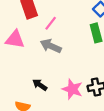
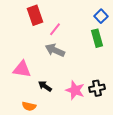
pink triangle: (15, 39) -> (22, 69), moved

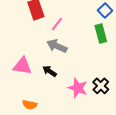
black arrow: (45, 86) -> (50, 71), moved
black cross: (97, 88) -> (101, 86), turned -35

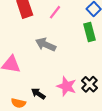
pink line: (57, 24) -> (55, 12), moved
black arrow: (50, 71) -> (38, 94), moved

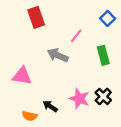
pink line: (55, 12) -> (76, 36), moved
green rectangle: (90, 32) -> (103, 55), moved

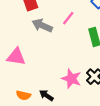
gray arrow: (58, 55) -> (42, 25), moved
black arrow: (50, 106) -> (46, 95), moved

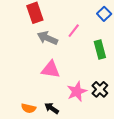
pink triangle: (16, 57) -> (51, 69), moved
pink star: (71, 79) -> (77, 91), turned 30

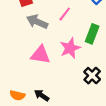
green rectangle: (100, 50) -> (92, 34), turned 36
pink star: (77, 91) -> (70, 48), moved

